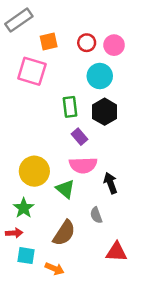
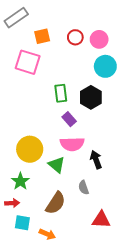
cyan circle: (100, 76) -> (105, 66), moved

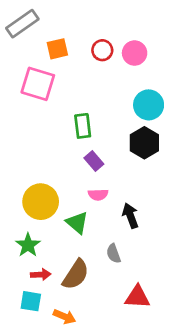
cyan circle: (105, 66) -> (149, 105), moved
black hexagon: (91, 97) -> (144, 143), moved
pink semicircle: (72, 144) -> (98, 195), size x0.6
red arrow: (12, 203) -> (41, 275), moved

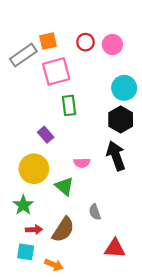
gray rectangle: (22, 24) -> (23, 55), moved
pink square: (38, 84) -> (56, 71), moved, turned -32
purple rectangle: (94, 161) -> (46, 135), moved
black arrow: (130, 216) -> (116, 156), moved, size x1.4

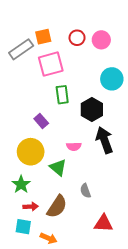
black hexagon: (121, 119) -> (92, 109), moved

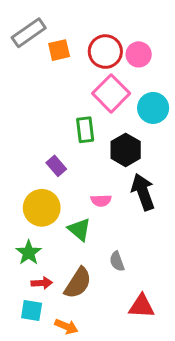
red circle: (77, 38) -> (105, 52), size x1.5
gray rectangle: (21, 49) -> (29, 33), moved
pink square: (51, 64) -> (111, 93), moved, turned -30

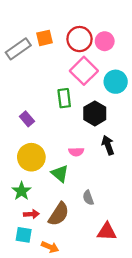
gray rectangle: (29, 33) -> (18, 49), moved
purple rectangle: (56, 166) -> (27, 119), moved
black arrow: (143, 192) -> (108, 145), size x0.7

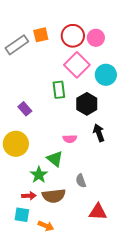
yellow circle: (31, 157) -> (16, 144), moved
green star: (22, 191) -> (39, 175), moved
brown semicircle: (59, 214) -> (54, 196), turned 50

